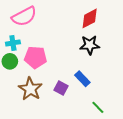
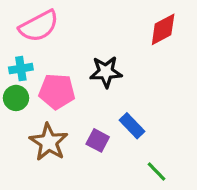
red diamond: (90, 18) -> (163, 29), moved
black star: (90, 45) -> (106, 72), moved

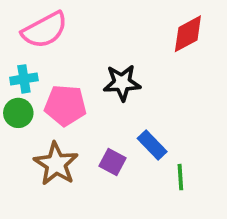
green line: (156, 171) -> (180, 177), moved, turned 40

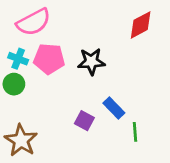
cyan cross: (24, 79) -> (18, 59), turned 30
pink pentagon: (65, 105) -> (49, 59), moved
brown star: (56, 164) -> (21, 140), moved

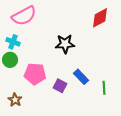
pink pentagon: (49, 59) -> (35, 74), moved
green line: (135, 132) -> (104, 88), moved
brown star: (21, 140) -> (15, 100), size x0.6

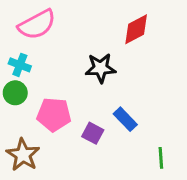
red diamond: (100, 18) -> (136, 29), moved
green line: (104, 88) -> (161, 158), moved
brown star: (15, 100) -> (23, 155), size x1.5

